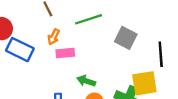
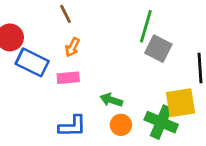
green line: (89, 19) -> (146, 26), moved, turned -56
pink rectangle: (65, 53) -> (68, 78), moved

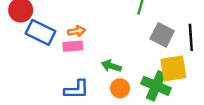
orange arrow: (72, 47) -> (77, 31), moved, turned -126
gray square: (158, 49) -> (162, 35), moved

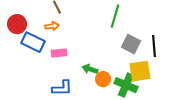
orange arrow: (77, 31) -> (52, 26), moved
orange circle: (120, 88) -> (103, 79), moved

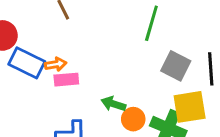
orange arrow: (52, 26) -> (56, 64), moved

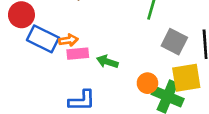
green arrow: (113, 104) -> (107, 62), moved
orange circle: (133, 119) -> (147, 83), moved

